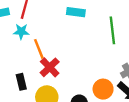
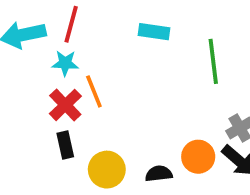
red cross: (50, 67) -> (65, 105), moved

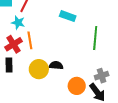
yellow circle: (107, 170) -> (39, 69), moved
black semicircle: (159, 174) -> (56, 65), moved

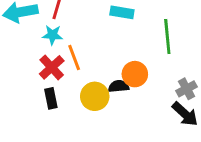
orange circle: (77, 86) -> (135, 74), moved

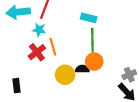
green line: (167, 37) -> (92, 40), moved
black rectangle: (51, 98) -> (16, 86), moved

